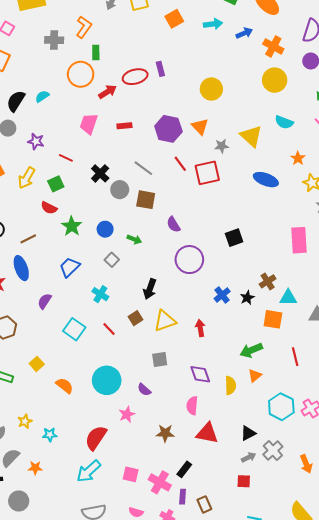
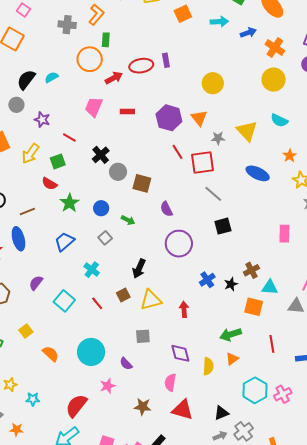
gray line: (143, 168) -> (213, 194), moved
pink rectangle: (299, 240) -> (284, 234), size x0.7
purple semicircle: (45, 301) -> (36, 283), moved

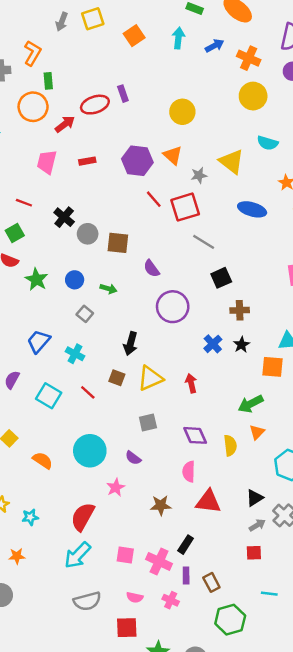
cyan arrow: (219, 22) -> (178, 38), turned -72
blue trapezoid: (64, 242) -> (39, 341), moved
brown cross: (251, 270) -> (240, 310), moved, turned 35
brown square: (123, 295) -> (117, 378), turned -32

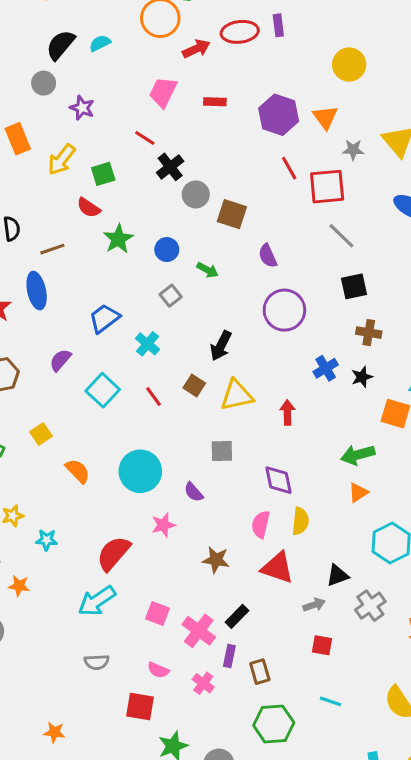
red line: (24, 203) -> (145, 138), moved
yellow semicircle: (230, 446) -> (300, 521), moved
gray arrow: (257, 525) -> (314, 605), moved
gray semicircle: (87, 601) -> (97, 662), size x0.7

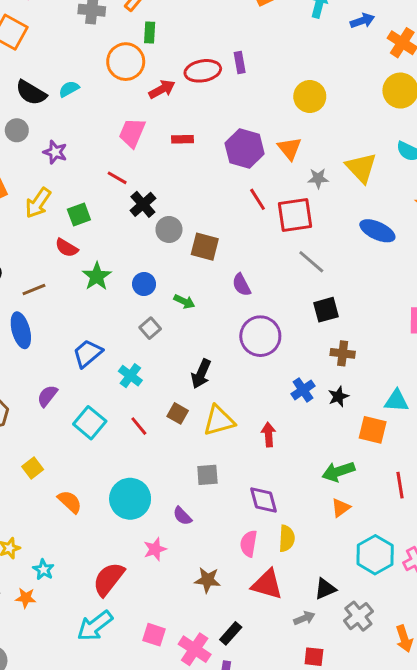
black semicircle: (60, 45) -> (31, 93), turned -96
cyan star: (47, 540) -> (43, 570), turned 30
orange star: (19, 586) -> (26, 598), moved

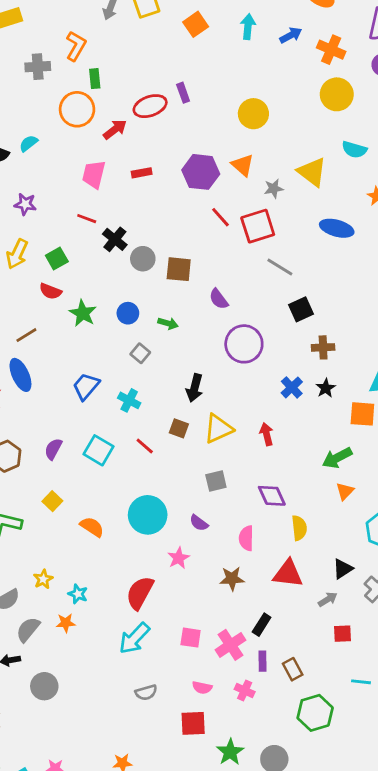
purple semicircle: (47, 396) -> (53, 449), moved
pink semicircle: (249, 544) -> (246, 538), moved
pink cross: (195, 649) -> (230, 645), turned 32

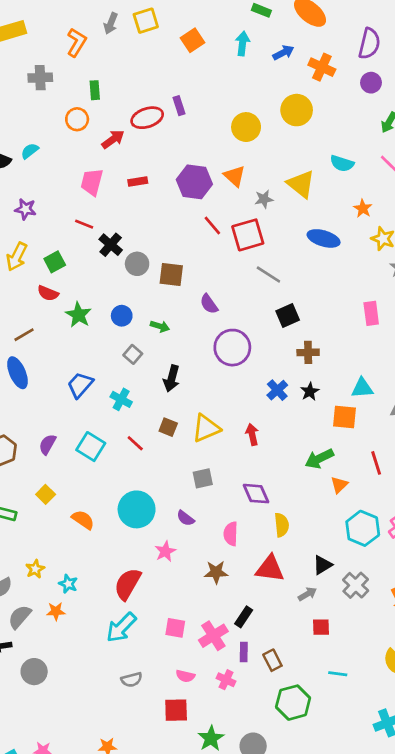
orange L-shape: (76, 46) -> (77, 42), moved
yellow circle: (337, 94) -> (297, 110), moved
orange circle: (77, 109) -> (77, 119), size x0.7
black arrow: (195, 388) -> (172, 378), moved
orange triangle: (345, 491) -> (339, 485), moved

